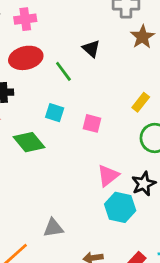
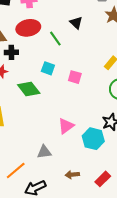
pink triangle: (108, 176) -> (66, 126), moved

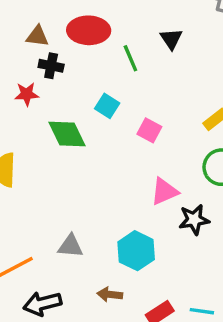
pink triangle: (66, 126) -> (164, 191), moved
cyan hexagon: (93, 139) -> (136, 251), moved

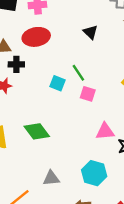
green line: (130, 58) -> (78, 73), moved
green diamond: (67, 134) -> (37, 131), moved
pink triangle: (164, 191) -> (105, 131), turned 30

